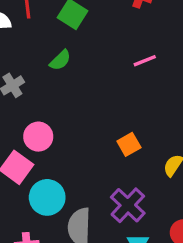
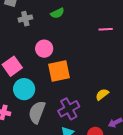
pink circle: (38, 137) -> (44, 49), moved
orange square: (129, 144) -> (59, 71), moved, size x1.6

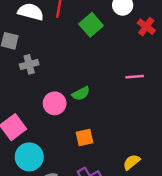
green semicircle: (57, 13) -> (81, 94), moved
orange square: (59, 71) -> (85, 138), moved, size x0.6

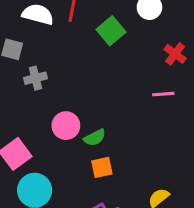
red cross: (146, 27) -> (175, 54), moved
green semicircle: (81, 94) -> (95, 138), moved

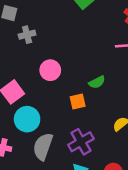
green semicircle: (95, 138) -> (97, 82), moved

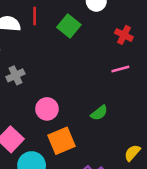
orange square: (78, 101) -> (62, 141), moved, size x1.5

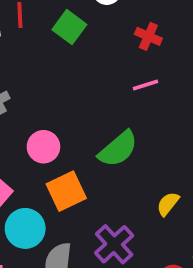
green semicircle: (99, 113) -> (118, 149), size x1.6

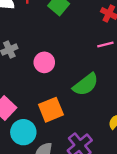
pink circle: (43, 147) -> (44, 62), moved

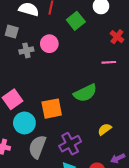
pink circle: (44, 62) -> (49, 44), moved

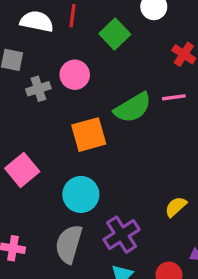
green semicircle: (85, 93) -> (133, 108), moved
orange square: (52, 109) -> (89, 135), moved
cyan circle: (24, 123) -> (81, 194), moved

